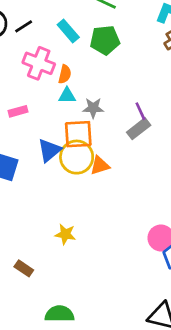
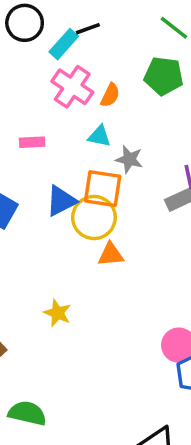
black line: (24, 26) -> (88, 29), moved
cyan rectangle: (68, 31) -> (64, 44), moved, turned 70
orange semicircle: (65, 74) -> (110, 95), moved
orange triangle: (100, 165) -> (111, 254), moved

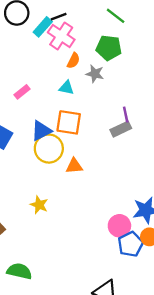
pink cross: (72, 87) -> (61, 36), moved
pink rectangle: (32, 142) -> (22, 92), turned -35
gray star: (129, 159) -> (95, 74), moved
yellow circle: (94, 217) -> (49, 149), moved

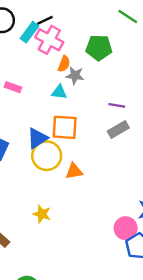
green line: (116, 16) -> (128, 17), moved
gray star: (95, 74) -> (75, 76), moved
pink rectangle: (22, 92) -> (13, 87), moved, turned 63
purple line: (126, 115) -> (117, 105), moved, turned -63

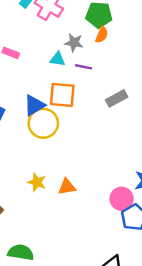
orange semicircle: (64, 64) -> (102, 35), moved
purple line: (117, 105) -> (84, 67), moved
orange triangle: (74, 171) -> (67, 187), moved

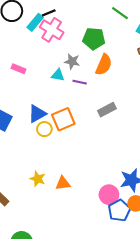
orange semicircle: (102, 35) -> (104, 65), moved, size x1.5
orange square: (62, 95) -> (63, 119), moved, turned -30
yellow circle: (43, 123) -> (44, 129), size x0.6

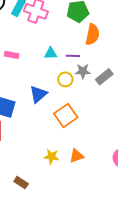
gray star: (72, 61) -> (83, 71), moved
orange square: (63, 119) -> (66, 115), moved
yellow circle: (44, 129) -> (65, 79), moved

